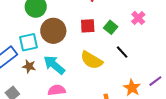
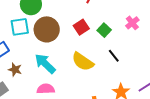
red square: (88, 26) -> (81, 27), turned -35
cyan square: (29, 42) -> (20, 27), moved
brown star: (29, 66) -> (15, 70), moved

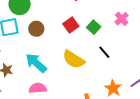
brown circle: (47, 29) -> (36, 29), size x0.6

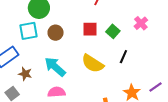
red square: (71, 25) -> (90, 29), turned 35
black line: (104, 52) -> (123, 57), turned 64

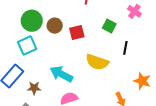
red square: (90, 29) -> (77, 33), moved
brown circle: (56, 33) -> (55, 26), moved

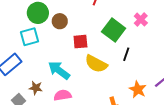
green square: (109, 26) -> (114, 30), size x1.6
red square: (77, 33) -> (80, 42), moved
brown star: (34, 88) -> (36, 88), moved

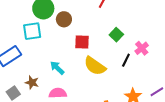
pink cross: (141, 19) -> (142, 48), moved
green square: (114, 30) -> (116, 35), size x0.6
cyan arrow: (59, 70) -> (57, 68), size x0.7

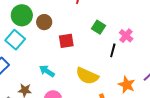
cyan square: (32, 31) -> (15, 40), turned -30
yellow semicircle: (95, 66) -> (87, 76), moved

